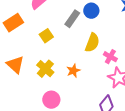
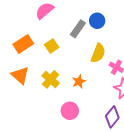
orange rectangle: (13, 23) -> (23, 44), moved
pink circle: (51, 100) -> (70, 111), moved

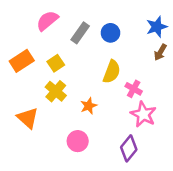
gray rectangle: (78, 29) -> (80, 33), moved
orange triangle: (20, 75) -> (28, 118), moved
yellow cross: (51, 79) -> (56, 91), moved

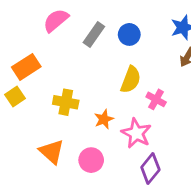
yellow square: (56, 63) -> (15, 97), moved
yellow cross: (56, 91) -> (66, 102), turned -30
pink star: (143, 114) -> (136, 133), moved
orange triangle: (28, 118) -> (52, 152), moved

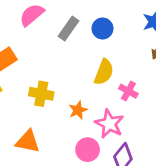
orange triangle: (52, 152) -> (28, 141), turned -30
pink circle: (91, 160) -> (88, 150), moved

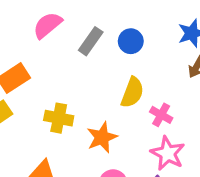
orange star: (78, 110) -> (102, 137), size x1.4
pink star: (109, 124) -> (168, 153), moved

